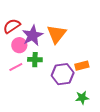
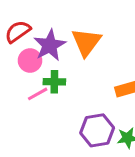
pink line: (16, 67) -> (38, 94), moved
purple hexagon: (63, 74) -> (97, 130), moved

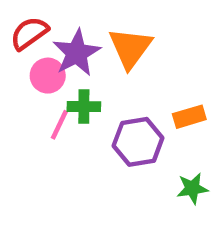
pink line: (38, 94) -> (59, 125), turned -35
purple hexagon: (97, 130) -> (138, 142), moved

